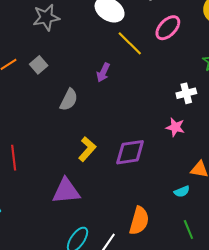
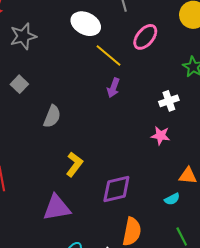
purple arrow: (103, 72) -> (113, 88), moved
purple diamond: (130, 152) -> (116, 189), moved

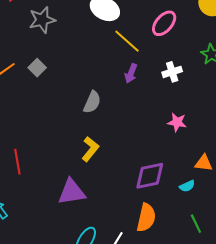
white cross: (169, 101) -> (172, 72), moved
gray semicircle: (52, 116) -> (92, 102), moved
purple diamond: (116, 189) -> (150, 176), moved

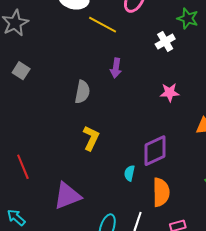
white cross: (172, 72) -> (165, 41), moved
purple arrow: (131, 73) -> (116, 68), moved
cyan semicircle: (187, 186) -> (129, 173), moved, turned 140
purple triangle: (72, 192) -> (67, 196), moved

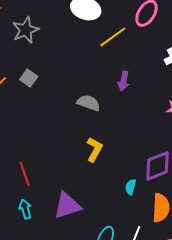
yellow line: (103, 25) -> (113, 37), turned -68
gray semicircle: (82, 92) -> (89, 103), turned -85
cyan arrow: (16, 217) -> (25, 209), moved, turned 30

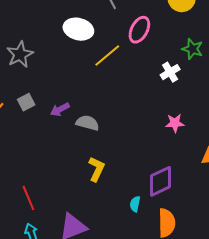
gray square: (29, 78) -> (26, 102), turned 30
purple arrow: (123, 81) -> (60, 109), moved, turned 54

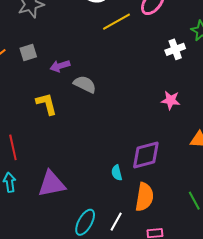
yellow L-shape: (96, 169) -> (47, 104), moved, turned -50
cyan semicircle: (135, 204) -> (117, 173), turned -35

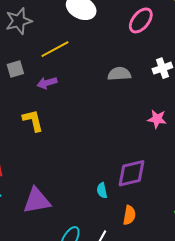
yellow line: (117, 22) -> (55, 49), moved
gray semicircle: (85, 84) -> (119, 74), moved, turned -30
orange semicircle: (144, 197) -> (129, 215), size x0.7

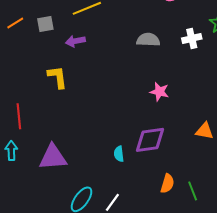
pink star: (157, 119) -> (159, 92), moved
orange semicircle: (129, 215) -> (167, 184), moved

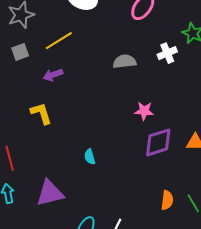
gray square: (45, 24) -> (20, 52), moved
purple diamond: (150, 140) -> (158, 142), moved
cyan semicircle: (119, 154) -> (90, 157), moved

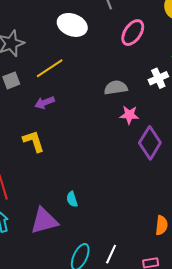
pink star: (144, 111) -> (129, 115), moved
purple diamond: (158, 142) -> (150, 143), moved, turned -40
cyan semicircle: (90, 157) -> (72, 199), moved

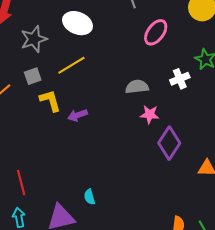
white ellipse: (72, 25) -> (77, 23), moved
purple arrow: (45, 103) -> (78, 115), moved
yellow L-shape: (34, 141) -> (50, 101), moved

